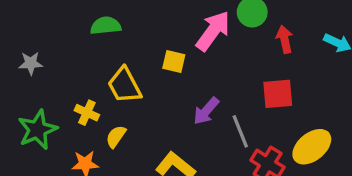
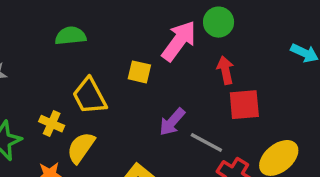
red arrow: (285, 39) -> (225, 70), moved
gray line: (240, 131) -> (206, 142), turned -40
yellow semicircle: (116, 136) -> (81, 148), size x1.4

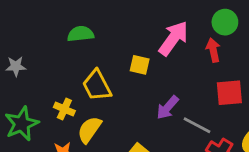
green circle: (219, 22) -> (225, 22), moved
red arrow: (225, 70) -> (213, 50), moved

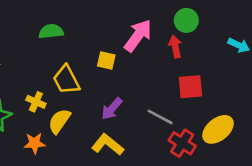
purple arrow: (168, 108) -> (112, 109), moved

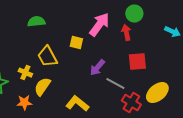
purple arrow: (112, 109) -> (97, 68), moved

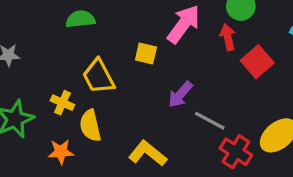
red square: (137, 62) -> (257, 62), moved, turned -36
yellow semicircle: (42, 87) -> (90, 126), turned -48

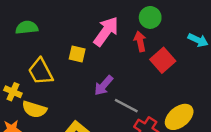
yellow semicircle: (90, 126) -> (34, 109), turned -60

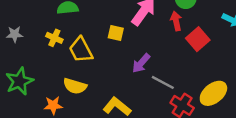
yellow cross: (13, 92) -> (54, 38), moved

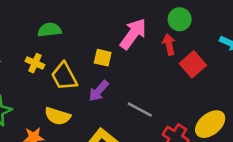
purple arrow: (141, 63) -> (99, 91), moved
gray line: (163, 82) -> (140, 109), moved

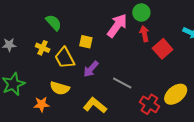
green circle: (180, 19) -> (141, 12), moved
green semicircle: (50, 30) -> (54, 23), turned 54
yellow square: (103, 58) -> (86, 42), moved

